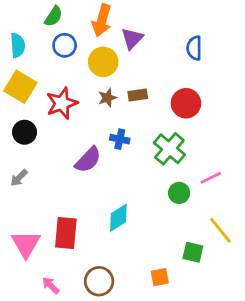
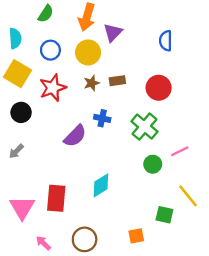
blue circle: (65, 45) -> (50, 50), moved

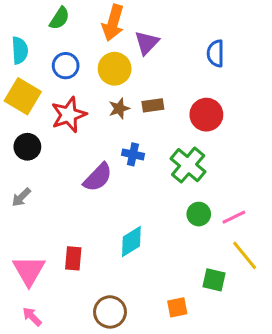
pink line: (180, 151) -> (234, 217), moved
red rectangle: (56, 198) -> (73, 258), size x0.7
pink arrow: (43, 243) -> (32, 317), moved

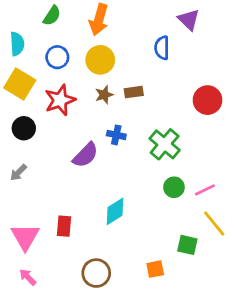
purple triangle: (147, 43) -> (189, 20), moved, turned -30
blue semicircle: (216, 53) -> (162, 48), moved
red circle: (206, 115) -> (207, 100), moved

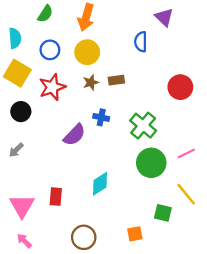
green circle: (174, 187) -> (151, 163), size x1.6
pink line: (205, 190) -> (186, 154), moved

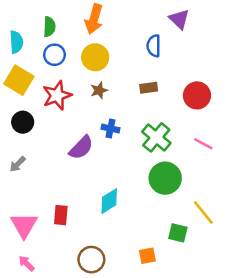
green semicircle: (45, 14) -> (49, 27), moved, turned -30
brown rectangle: (116, 80) -> (149, 88), moved
pink line: (186, 154) -> (203, 144), moved, turned 54

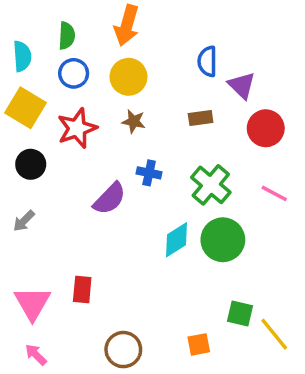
purple triangle: (179, 19) -> (242, 85), moved
brown star: (99, 90) -> (134, 121), turned 30
cyan diamond: (109, 201) -> (177, 240), moved
yellow line: (203, 212) -> (274, 334), moved

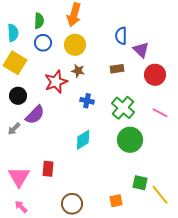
red star: (77, 128) -> (56, 82), moved
purple semicircle: (110, 199) -> (35, 115), moved
cyan diamond: (177, 240) -> (83, 140), moved

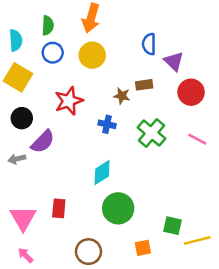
brown star: (78, 71) -> (122, 96), moved
gray arrow: (14, 129) -> (17, 159), turned 32
green circle: (130, 140) -> (118, 208), moved
yellow line: (160, 195) -> (197, 240), turned -65

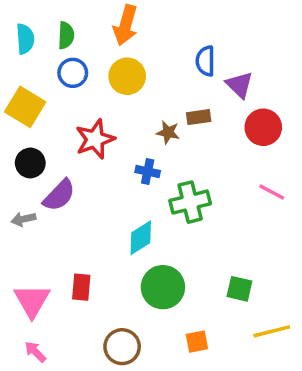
cyan semicircle: (16, 40) -> (25, 39), moved
green cross: (152, 133) -> (190, 202), moved, turned 36
green square: (173, 226) -> (239, 289), moved

